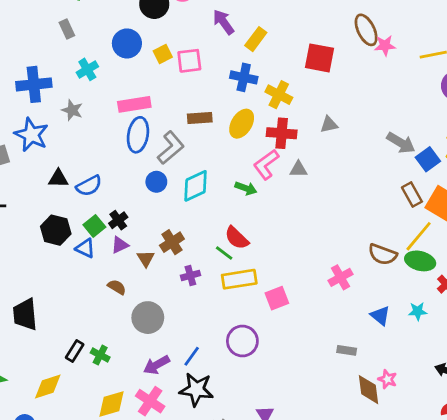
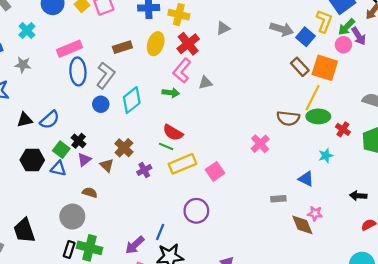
red cross: (282, 133) -> (188, 44), turned -30
gray triangle: (298, 169) -> (205, 83), moved
blue triangle: (380, 316) -> (306, 179), moved
gray circle: (148, 318) -> (72, 217), moved
green cross: (100, 355) -> (90, 248), size x1.6

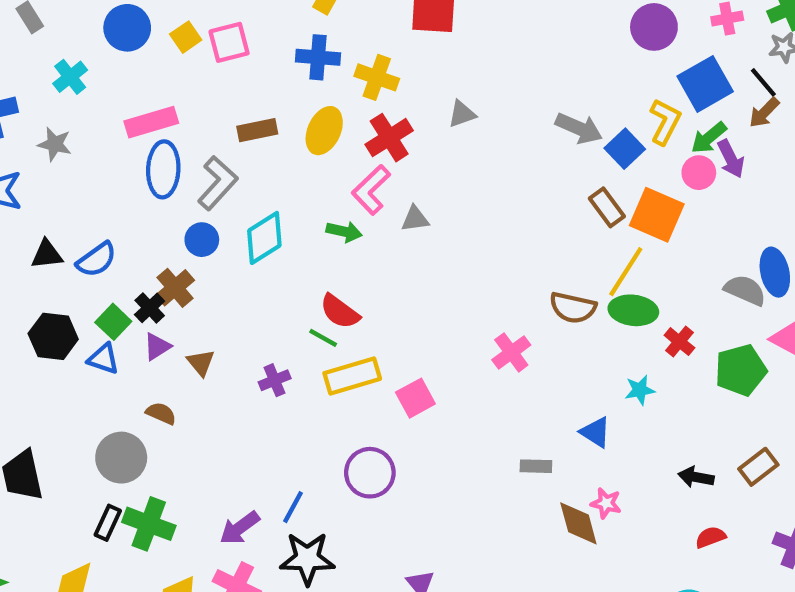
brown cross: (124, 148) -> (175, 288), moved

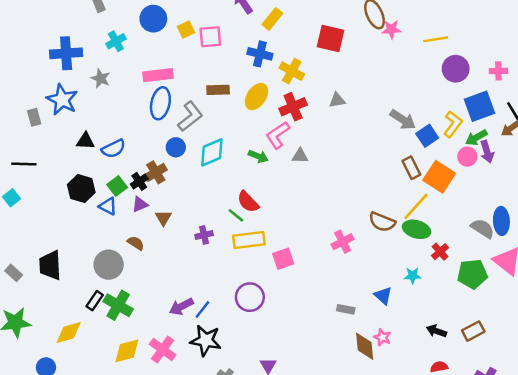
purple arrow: (240, 528) -> (181, 307), moved

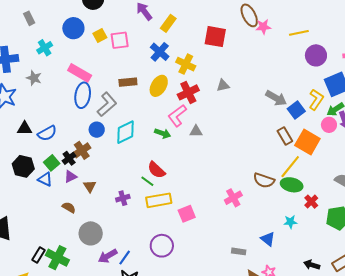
blue cross: (260, 54) -> (160, 52), turned 30
pink rectangle: (158, 75) -> (80, 73), turned 40
gray circle: (109, 265) -> (91, 233), moved

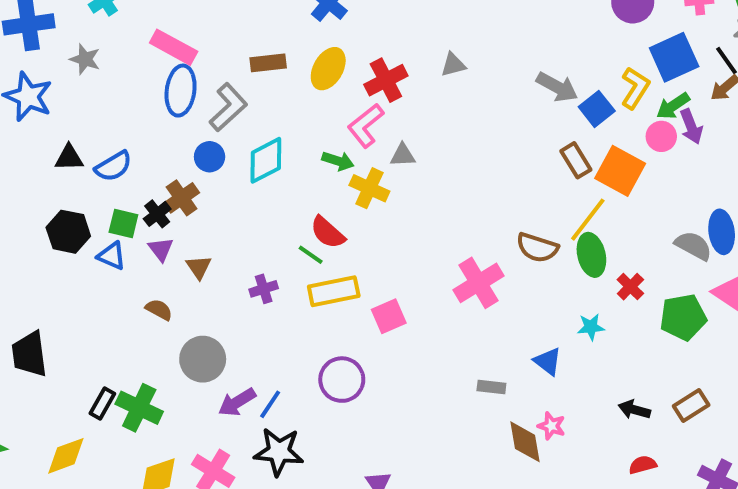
yellow cross: (186, 64) -> (369, 188), moved
green square: (52, 163) -> (123, 223), turned -35
purple triangle: (70, 176) -> (161, 249), turned -40
green ellipse: (292, 185) -> (591, 255), turned 65
pink cross: (233, 198) -> (479, 283), size x1.4

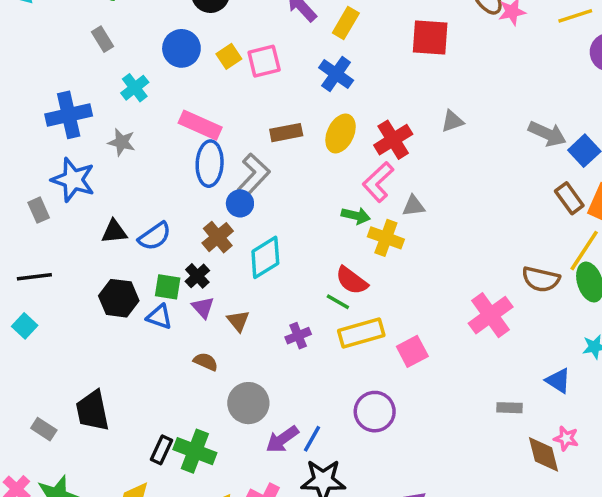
blue circle: (210, 157) -> (240, 203), moved
cyan diamond: (266, 160) -> (265, 257), moved
brown cross: (182, 198) -> (218, 237), moved

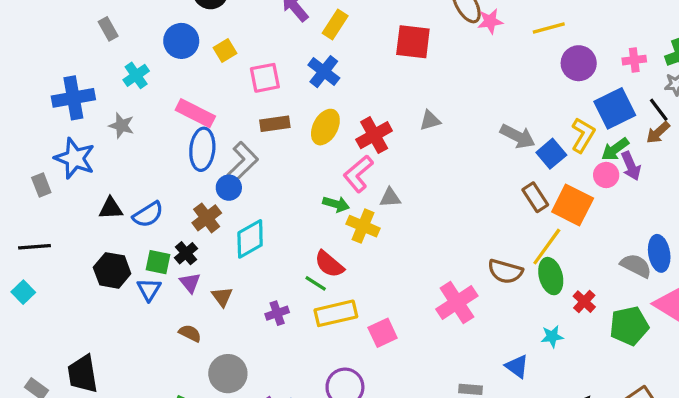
pink square: (264, 61) -> (265, 78), moved
blue triangle: (159, 317) -> (149, 290), turned 40

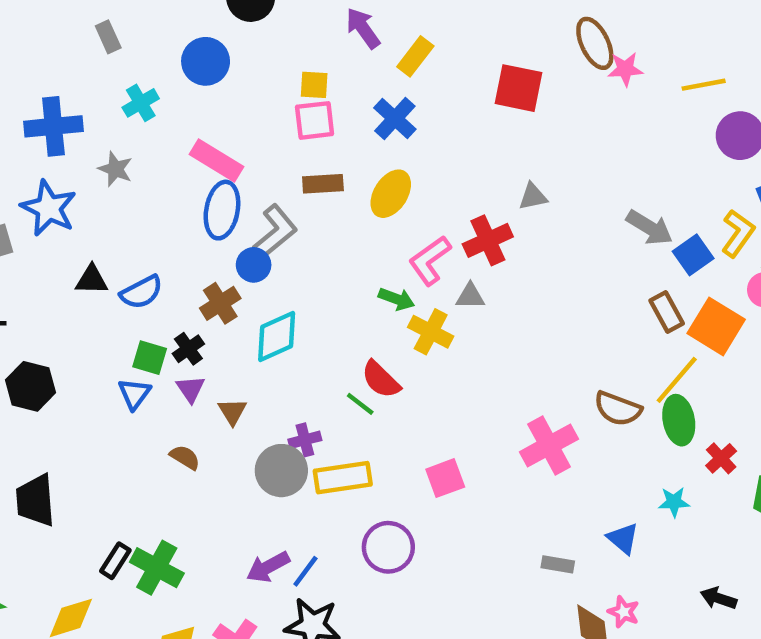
yellow square: (225, 50) -> (314, 85), moved, turned 30
red cross: (374, 135) -> (488, 240), moved
black hexagon: (112, 270) -> (31, 386), moved
yellow rectangle: (336, 313) -> (343, 478), moved
gray circle: (228, 374) -> (281, 471), moved

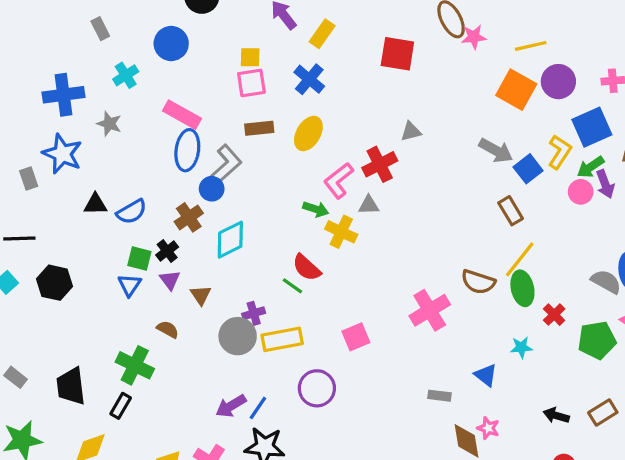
orange square: (716, 326) -> (516, 90), moved
black trapezoid: (35, 500) -> (71, 386), moved
green cross: (157, 568) -> (135, 365), moved

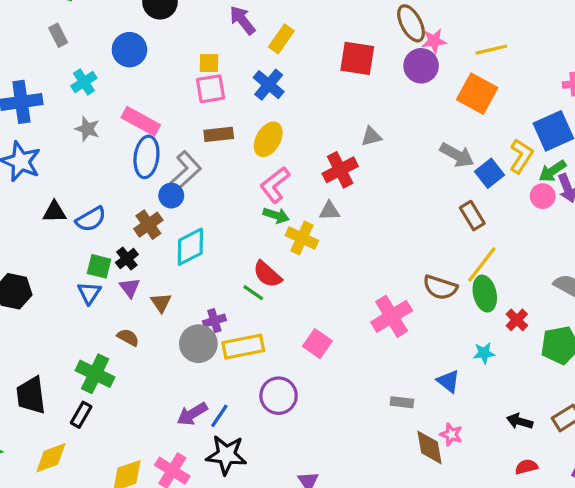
purple circle: (558, 82) -> (421, 66), moved
gray star: (109, 124) -> (87, 129), moved
pink L-shape: (339, 180) -> (275, 185), moved
pink square: (356, 337) -> (317, 344), turned -32

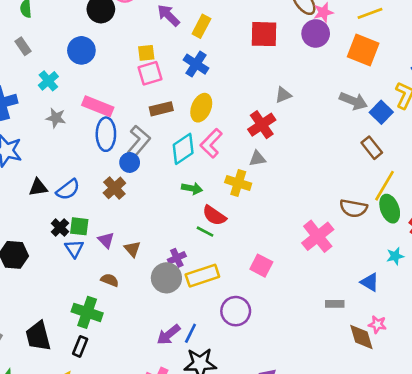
green arrow: (276, 215) -> (192, 188), moved
cyan diamond: (190, 247) -> (183, 149), moved
black cross: (127, 259) -> (60, 227), moved

